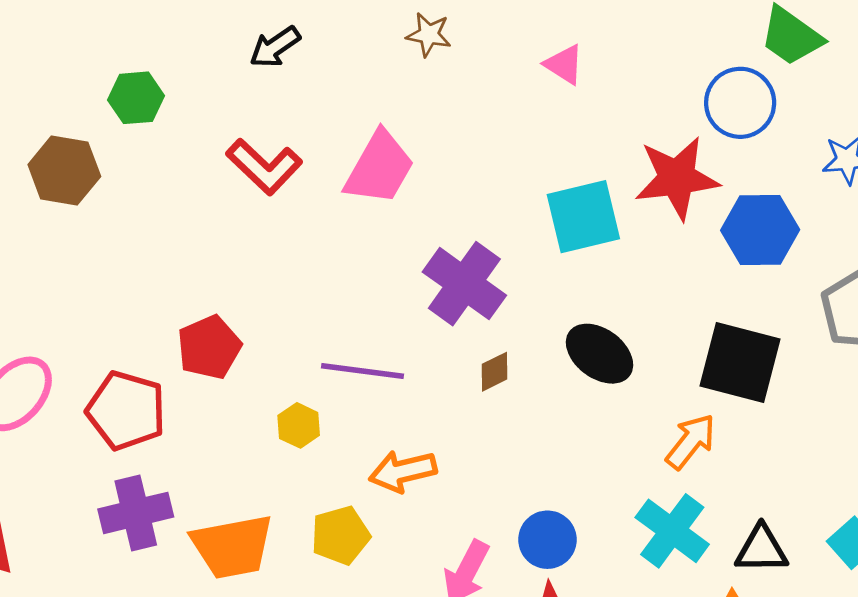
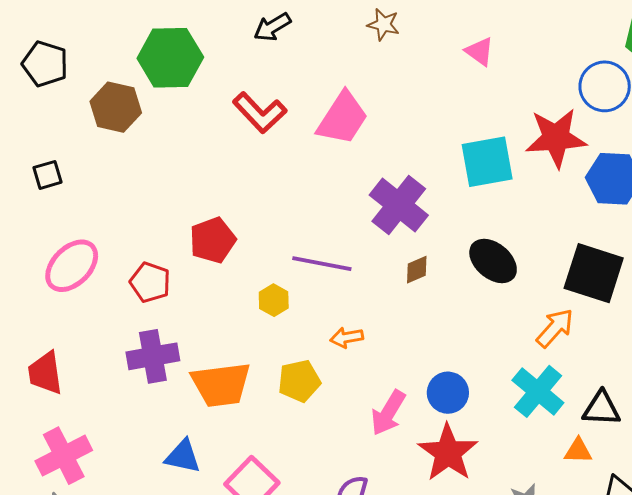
green hexagon: (136, 98) -> (170, 58), size x1.6
red pentagon: (126, 410) -> (150, 282), size x0.7
orange arrow: (403, 471) -> (347, 337), size x0.7

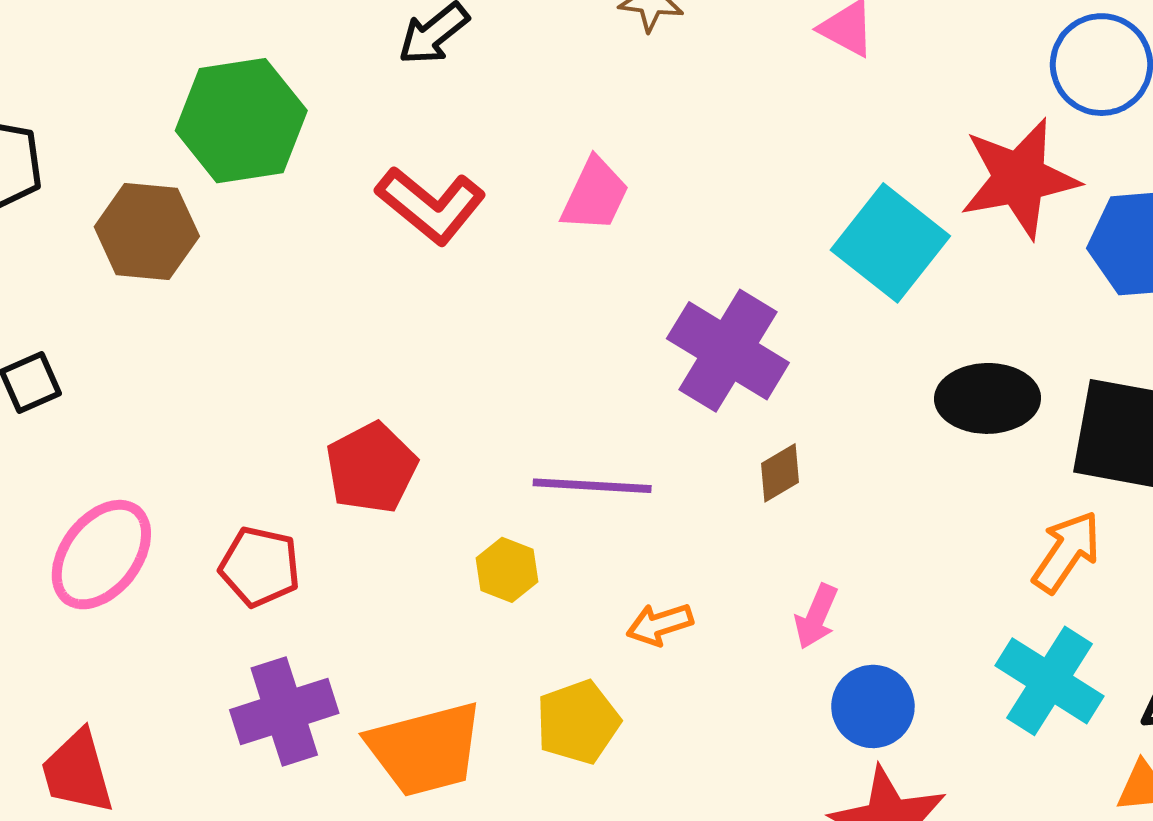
pink trapezoid: (342, 118) -> (595, 195), size x0.7
cyan square: (487, 162) -> (890, 243), turned -34
black ellipse: (493, 261) -> (988, 398), moved, turned -33
pink arrow: (388, 413) -> (816, 617), moved, size x0.7

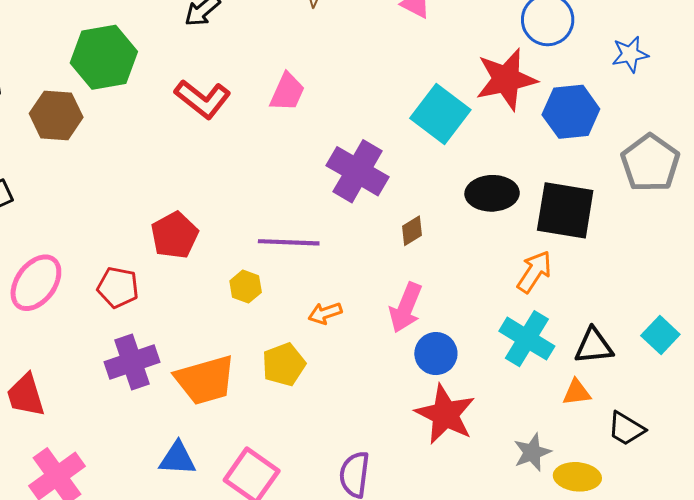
brown diamond: (780, 473) -> (412, 231), moved
pink arrow: (816, 617) -> (406, 308), size x1.5

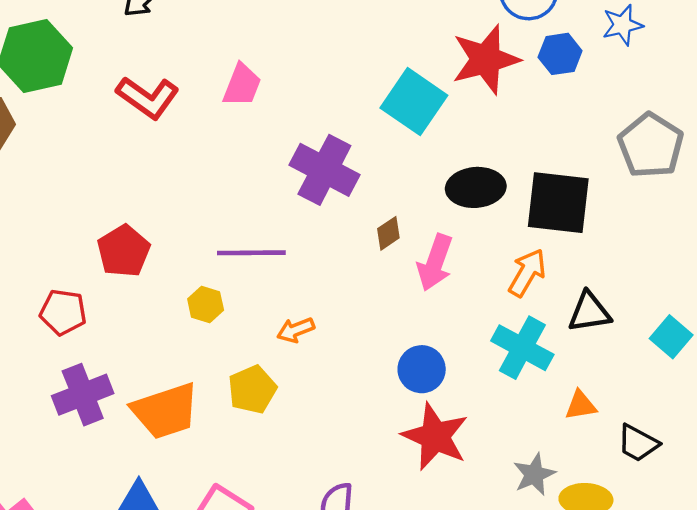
blue hexagon: (571, 112) -> (560, 54), moved, size x0.7
pink arrow: (406, 308) -> (435, 263), moved
black triangle: (594, 346) -> (589, 312), moved

